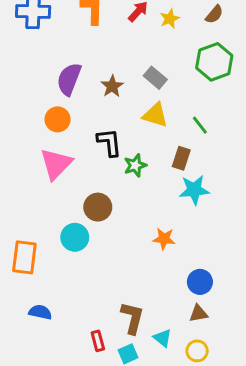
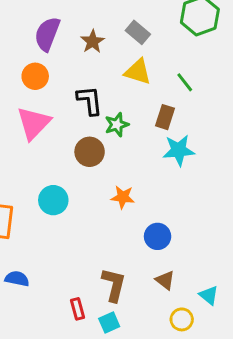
brown circle: (98, 207) -> (90, 152), moved
orange star: (164, 239) -> (123, 197), moved
blue circle: (200, 282) -> (158, 236), moved
brown triangle: (198, 314) -> (165, 280), moved, turned 48
cyan triangle: (163, 338) -> (209, 295), moved

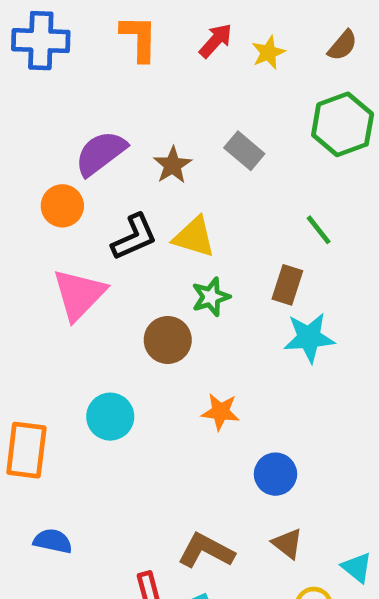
purple semicircle: (47, 34) -> (101, 153), turned 32
yellow triangle: (138, 72) -> (194, 237), moved
orange circle: (35, 76) -> (62, 206), moved
black L-shape: (90, 100) -> (134, 237), moved, turned 72
brown L-shape: (114, 285) -> (206, 551), turned -76

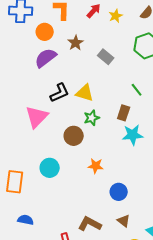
brown star: (172, 165) -> (76, 43), moved
orange circle: (62, 206) -> (45, 32), moved

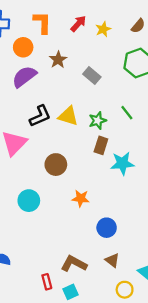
brown rectangle: (124, 113) -> (101, 145), moved
green star: (92, 118) -> (98, 121), moved

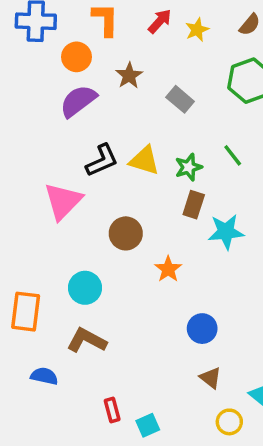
orange star: (81, 198) -> (168, 269), moved, turned 30
brown L-shape: (74, 264) -> (87, 340), moved

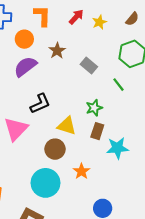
green line: (233, 155) -> (118, 85), moved
yellow triangle: (144, 160) -> (67, 126), moved
cyan circle: (85, 288) -> (45, 183), moved, size x1.4

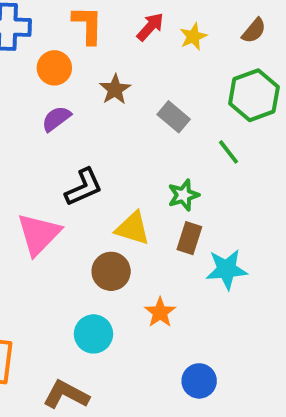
purple semicircle: (25, 67) -> (56, 119), size x0.7
cyan circle: (45, 183) -> (93, 334), size x0.7

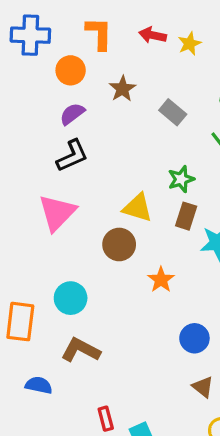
red arrow: (150, 27) -> (153, 35), turned -120
black L-shape: (84, 187) -> (72, 156), moved
cyan circle: (93, 334) -> (71, 298), moved

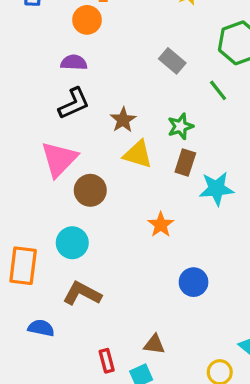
orange circle: (71, 70) -> (87, 20), moved
brown star: (122, 89) -> (123, 120), moved
purple semicircle: (72, 114) -> (74, 62), turned 40
brown circle: (119, 244) -> (90, 190), moved
brown triangle: (203, 387) -> (154, 344), moved, turned -30

